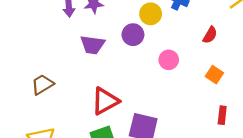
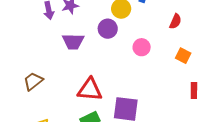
red triangle: (105, 101) -> (90, 90), turned 40

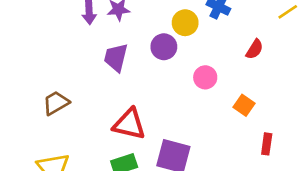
purple trapezoid: (73, 41) -> (116, 58), turned 95
orange square: (183, 56) -> (244, 105), moved

